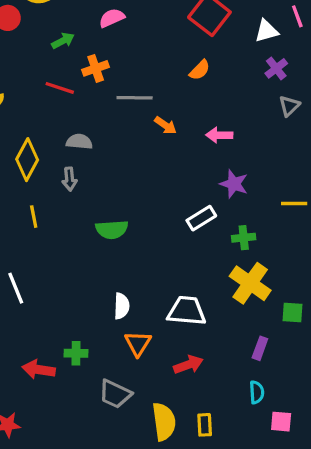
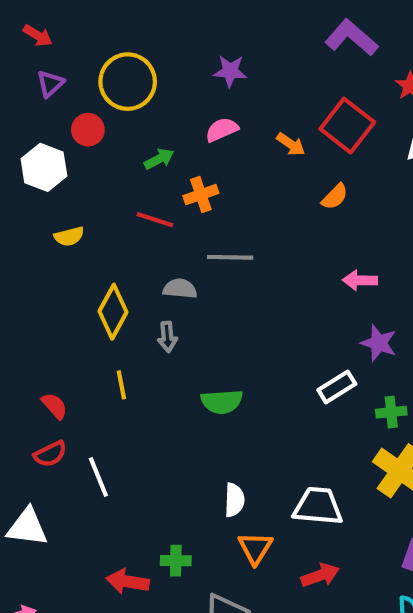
gray line: (135, 98) -> (230, 257), moved
orange arrow: (166, 125) -> (291, 144), moved

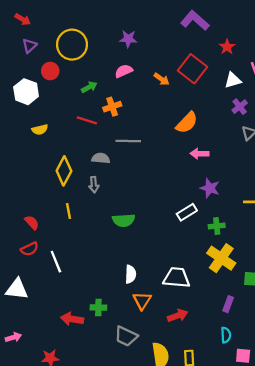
orange semicircle: (335, 197) -> (187, 123), moved, size x1.5

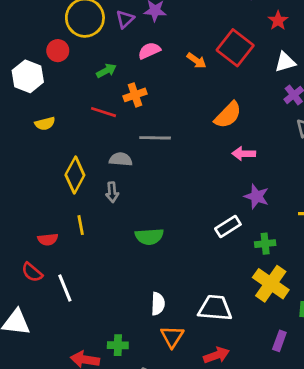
purple triangle: (30, 46) -> (125, 19), moved
red semicircle: (32, 223) -> (48, 239), moved, turned 126
red semicircle: (30, 249) -> (32, 272), turned 66

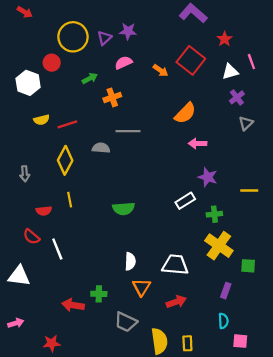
red line: (104, 112) -> (67, 124), moved, turned -36
gray arrow: (112, 192) -> (25, 174), moved

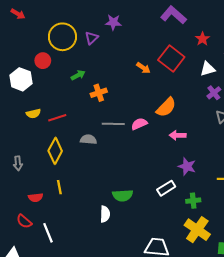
purple star: (128, 31) -> (113, 22), moved
pink semicircle: (123, 63) -> (139, 124), moved
green semicircle: (123, 209) -> (123, 195), moved
white semicircle: (130, 261) -> (105, 214), moved

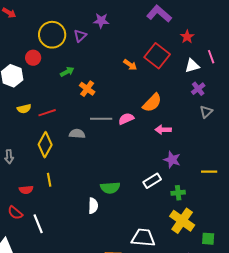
orange cross: (99, 93) -> (87, 89), turned -35

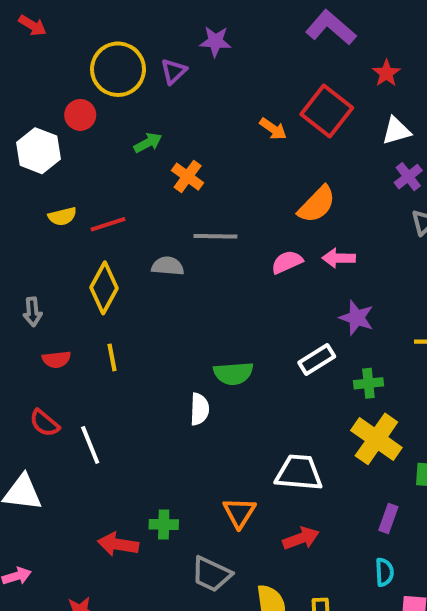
pink semicircle: (126, 119) -> (287, 262), moved
red semicircle: (26, 190) -> (56, 359), moved

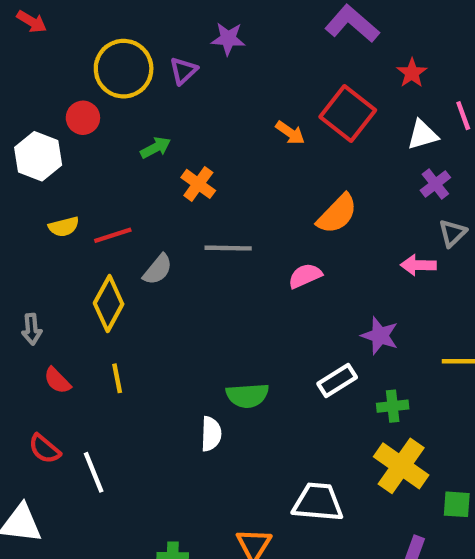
pink arrow: (339, 258) -> (418, 265), moved
gray semicircle: (168, 266) -> (158, 269), moved, turned 124
red semicircle: (56, 359) -> (57, 380), turned 52

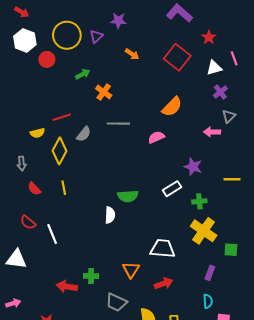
orange arrow: (290, 133) -> (132, 54), moved
white hexagon: (38, 156) -> (25, 40), moved
yellow semicircle: (64, 227) -> (37, 133), moved

